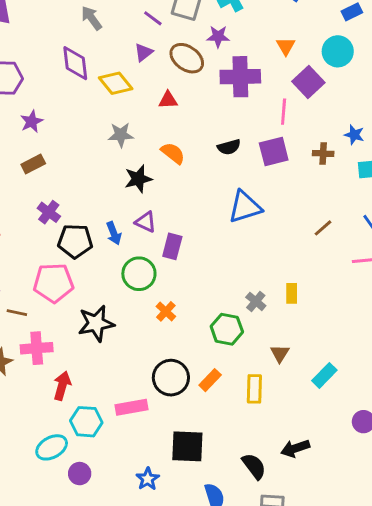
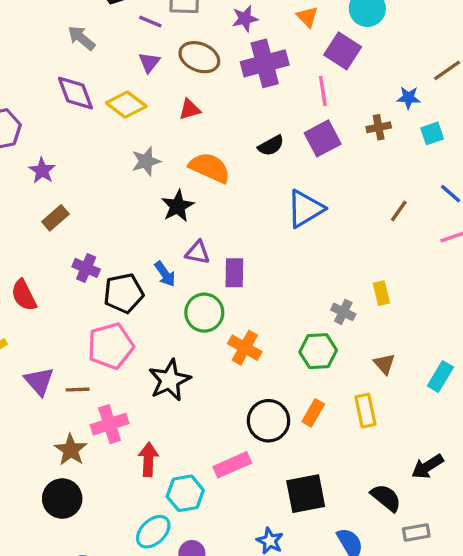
purple star: (218, 37) -> (245, 19), moved
orange semicircle: (173, 153) -> (210, 168), size x1.4
orange cross: (166, 311) -> (245, 348), size x1.4

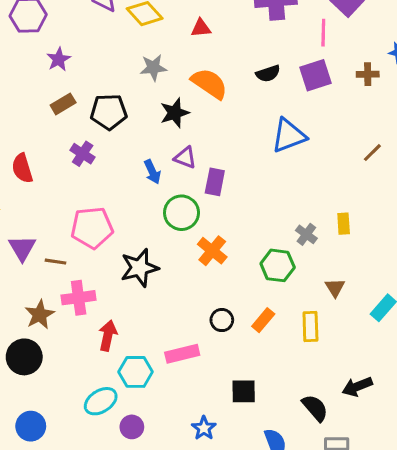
black pentagon: (124, 293) -> (109, 112), moved
black circle: (268, 421) -> (222, 320), size x0.6
black square: (306, 494) -> (244, 391), size x0.7

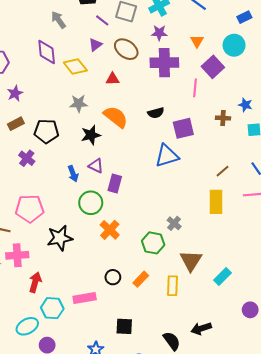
purple square: (316, 75) -> (183, 128), moved
yellow rectangle: (344, 224) -> (216, 202), moved, size x1.6
brown triangle: (335, 288) -> (191, 261), size x1.6

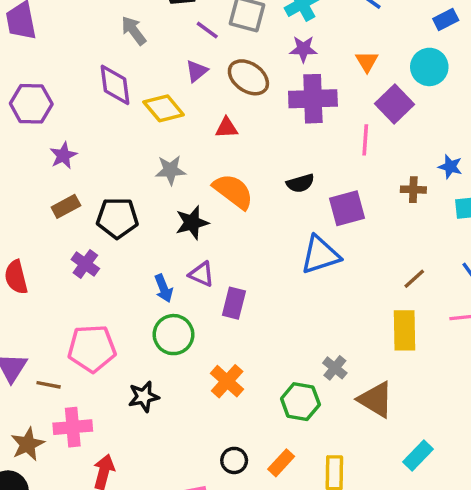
green circle: (91, 203) -> (173, 335), moved
black star: (60, 238) -> (144, 397), size x0.7
brown triangle: (191, 261) -> (376, 399), moved, turned -30

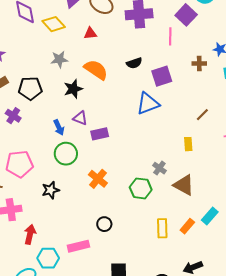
purple rectangle: (234, 303) -> (100, 134), turned 66
yellow rectangle: (404, 330) -> (188, 144), moved, size x0.6
orange rectangle: (281, 463) -> (187, 226), moved

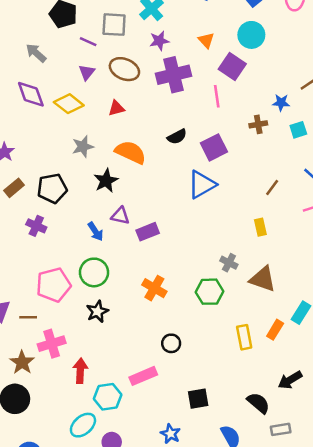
green circle: (66, 154) -> (94, 272), moved

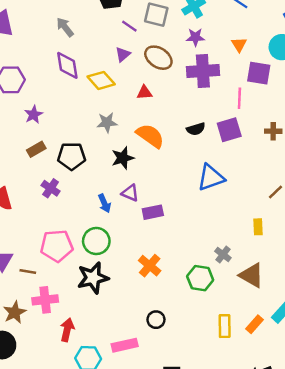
gray arrow: (36, 53) -> (65, 27), moved
purple square: (232, 66) -> (259, 73), turned -35
purple square: (214, 147) -> (229, 130), moved
black star: (97, 311) -> (93, 278), size x1.5

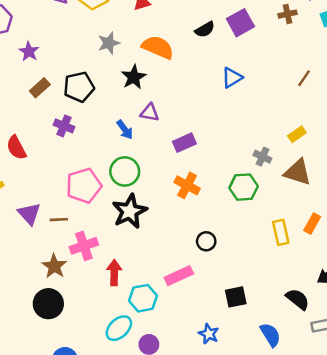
blue triangle: (211, 178) -> (232, 78), size x0.7
purple rectangle: (153, 212) -> (184, 143), moved
yellow rectangle: (258, 227) -> (297, 134), moved, turned 70

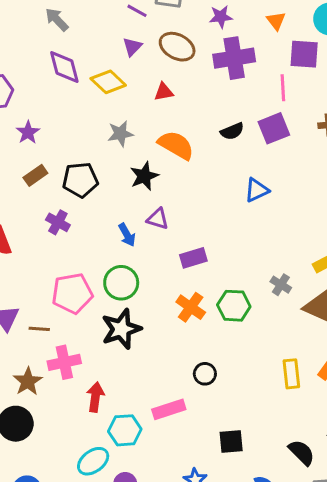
green hexagon: (244, 187) -> (234, 306), moved

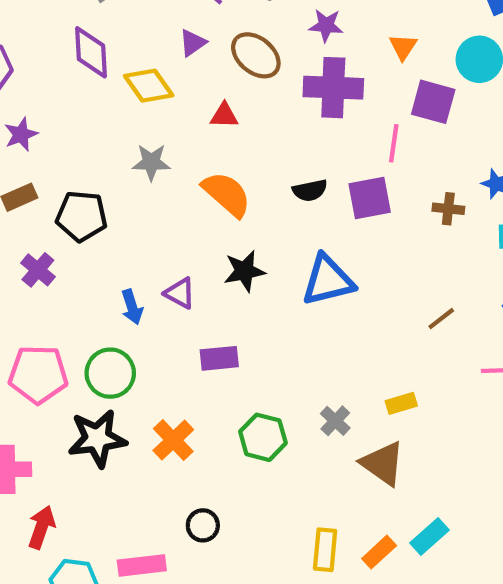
black star: (144, 176) -> (244, 271), moved
blue triangle: (257, 190) -> (328, 280), size x1.5
orange cross: (191, 307) -> (173, 440), moved

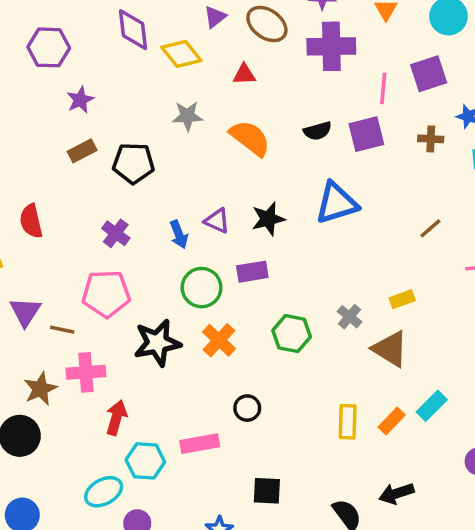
purple square: (433, 102) -> (429, 74), moved, turned -30
purple cross: (38, 270) -> (116, 233), moved
black star: (244, 271) -> (268, 219), moved
green circle: (110, 373) -> (202, 288), moved

